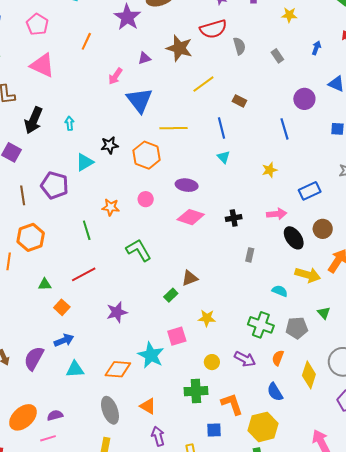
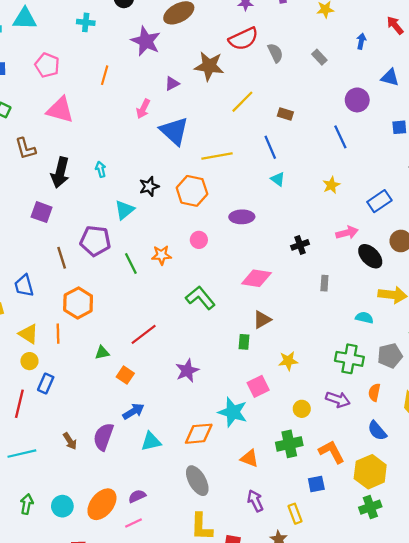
pink diamond: (191, 217) -> (256, 278), moved
green line: (87, 230) -> (131, 264), moved
green rectangle: (171, 295) -> (244, 342), turned -32
orange triangle: (148, 406) -> (249, 458), moved

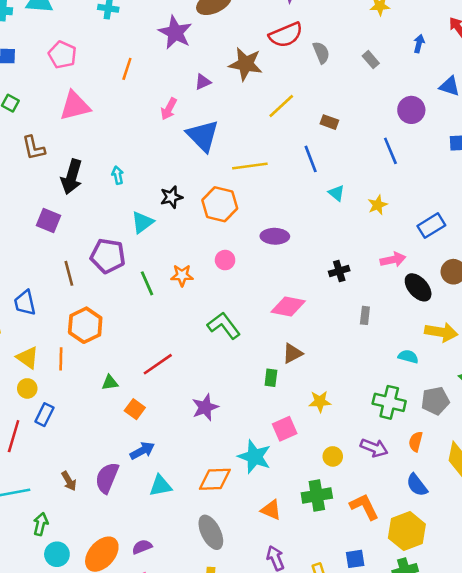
pink triangle: (60, 110) -> (75, 106), turned -32
cyan triangle: (278, 179) -> (336, 193), moved
blue square: (316, 484) -> (355, 559), moved
green arrow: (27, 504) -> (41, 524), moved

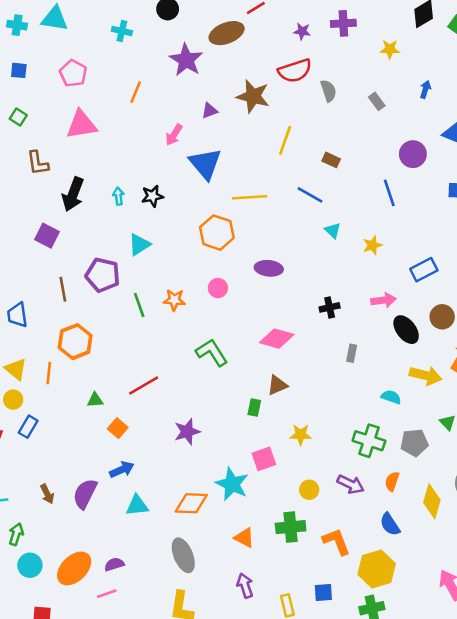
yellow line: (281, 106) -> (285, 140), turned -32
blue line: (311, 159) -> (310, 195), turned -44
black star: (171, 197) -> (152, 196), moved

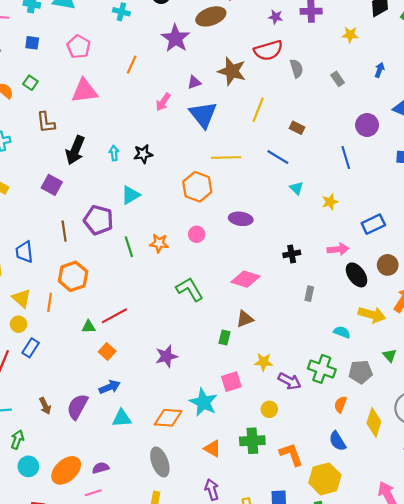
blue triangle: (205, 164) -> (203, 115), moved
red line: (144, 385) -> (114, 316), moved
purple arrow: (351, 484) -> (290, 381), moved

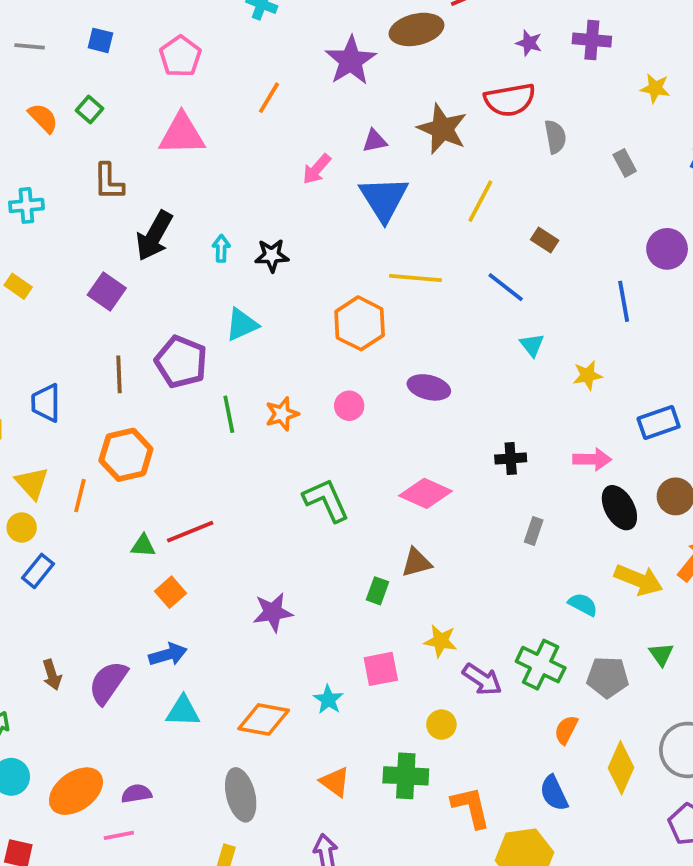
orange star: (159, 243) -> (282, 414), turned -30
cyan star: (203, 402) -> (328, 700), size x0.6

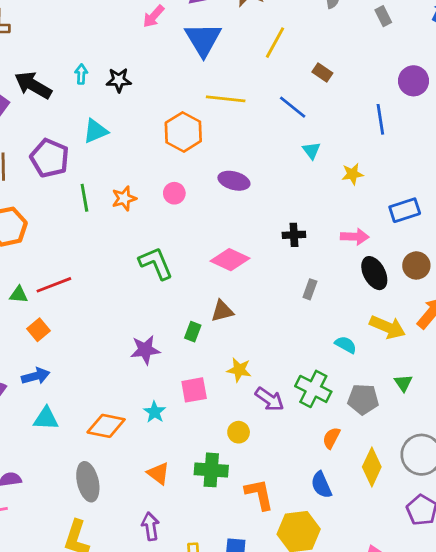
black arrow: (154, 236) -> (33, 85), moved, turned 90
purple star: (273, 612) -> (145, 350), moved

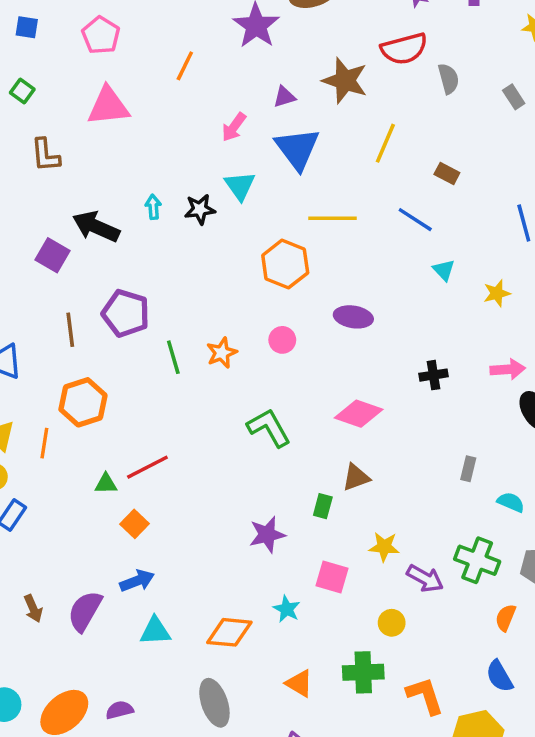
cyan triangle: (95, 131) -> (240, 186), moved, turned -36
gray rectangle: (310, 289) -> (468, 469), moved
pink square: (194, 390) -> (332, 577), turned 32

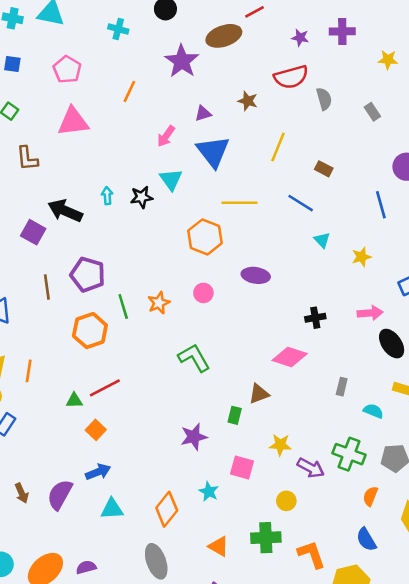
brown star: (345, 80) -> (248, 101), size x0.6
orange hexagon: (83, 402) -> (90, 331), moved
pink diamond: (359, 414) -> (290, 357), moved
orange diamond: (229, 632) -> (167, 509), turned -56

